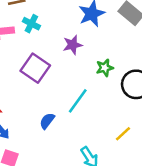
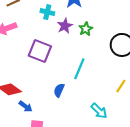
cyan cross: (31, 24) -> (47, 12), moved
green star: (105, 68) -> (86, 29), moved

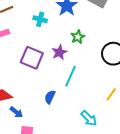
purple star: (65, 26) -> (59, 52), moved

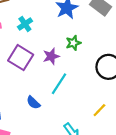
cyan cross: (40, 19) -> (25, 24), moved, turned 32
blue semicircle: (50, 97) -> (33, 103), turned -80

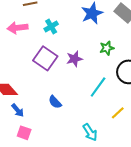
green star: (73, 43) -> (107, 48), moved
cyan line: (59, 84) -> (98, 87), moved

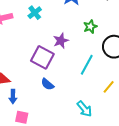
purple square: (45, 58) -> (42, 57), moved
blue arrow: (18, 110) -> (13, 97), turned 48

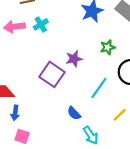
cyan cross: (35, 13) -> (41, 24), moved
blue semicircle: (47, 84) -> (74, 113), moved

